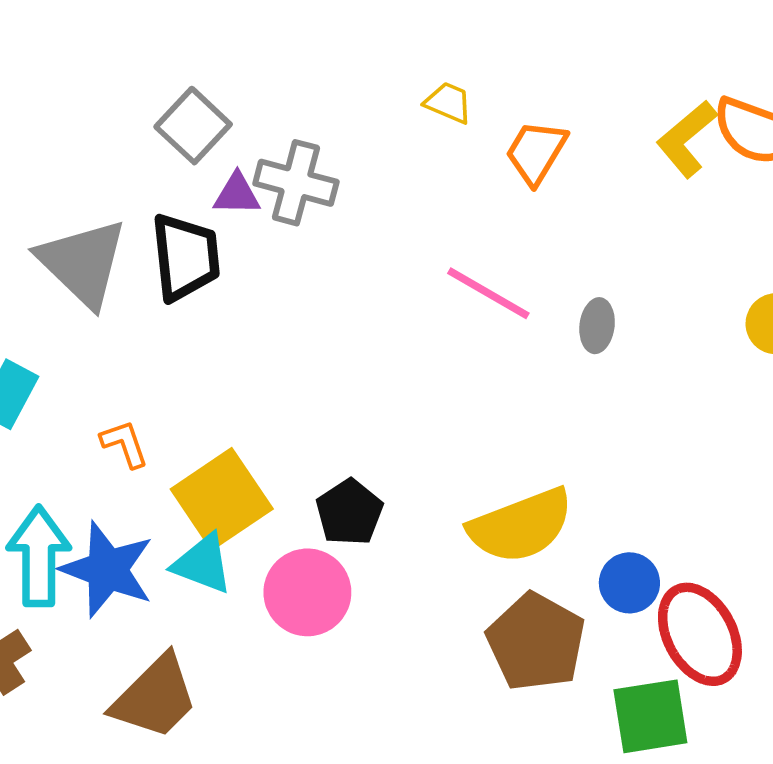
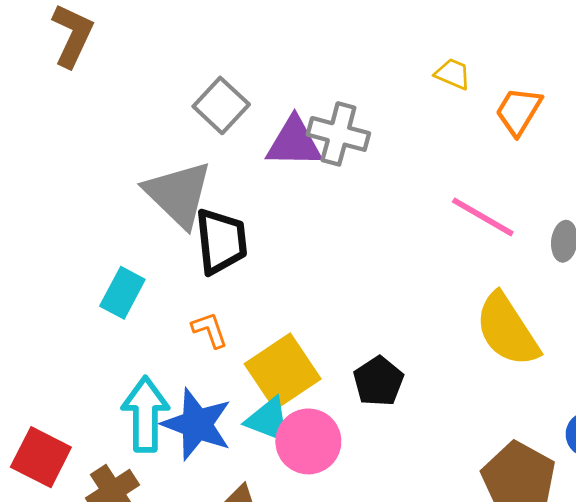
gray square: (193, 126) -> (221, 105), moved
purple triangle: (237, 194) -> (294, 143), size x1.6
black trapezoid: (185, 257) -> (221, 241), moved
yellow semicircle: (521, 526) -> (507, 330), moved, turned 78
pink circle: (307, 592) -> (308, 441), moved

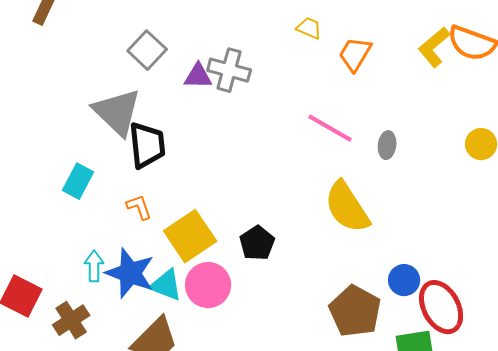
purple triangle: (294, 143) -> (198, 76), size x0.7
cyan arrow: (145, 414) -> (94, 266), size x0.6
cyan triangle: (268, 420) -> (166, 285), moved

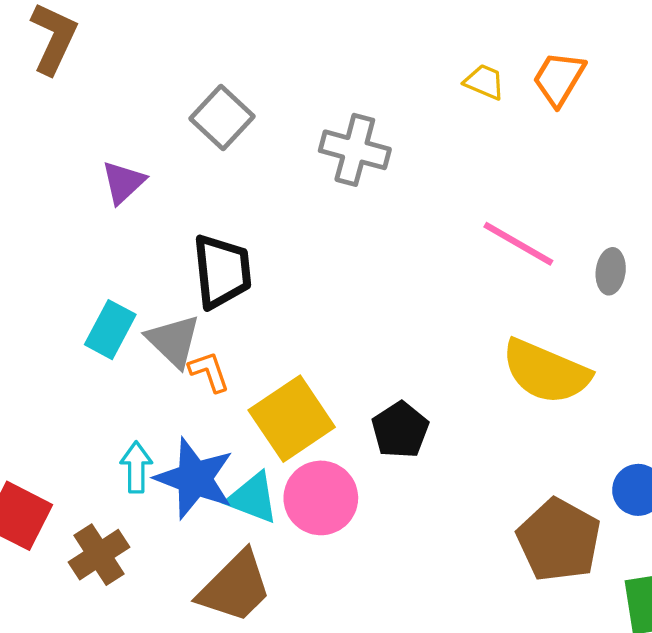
orange trapezoid: (355, 54) -> (559, 79), moved
purple triangle: (198, 76) -> (123, 182), moved, turned -44
gray triangle: (117, 112) -> (173, 341), moved, size x0.7
yellow semicircle: (347, 207) -> (546, 372), turned -34

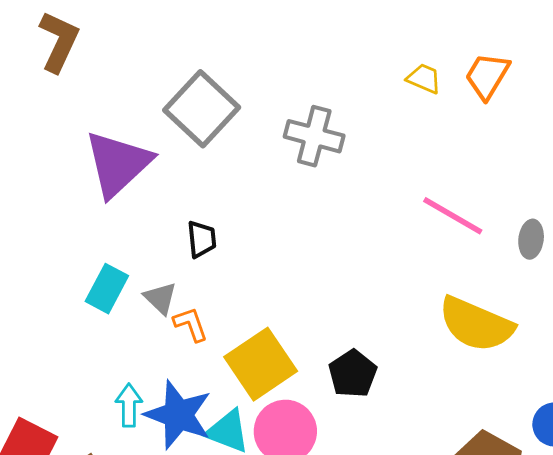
gray square: (222, 117) -> (202, 109), size x1.4
purple triangle: (123, 182) -> (118, 164), size x1.8
black trapezoid: (222, 271) -> (202, 239), size x0.6
gray triangle: (173, 341) -> (160, 298), size x0.7

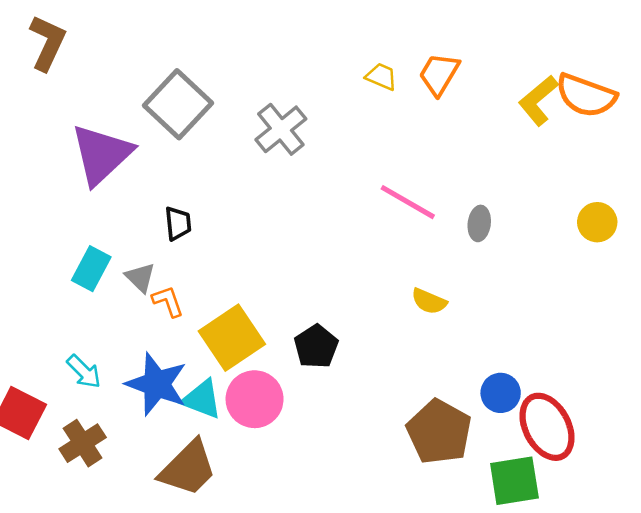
gray cross: (314, 136) -> (281, 129), turned 36
yellow semicircle: (476, 324) -> (429, 301), size x0.5
cyan arrow: (129, 405) -> (84, 372), moved, turned 135

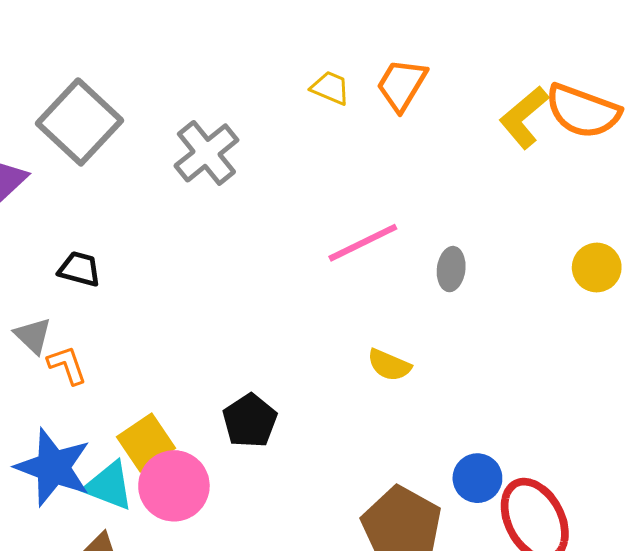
pink line: (408, 202) -> (363, 243), turned -56
black trapezoid: (178, 223) -> (79, 269), turned -69
yellow square: (232, 338) -> (146, 442), moved, size x0.7

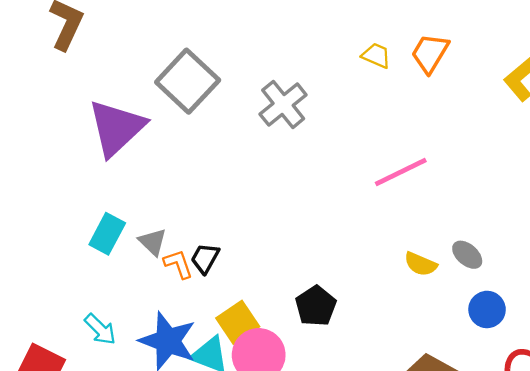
black trapezoid: (79, 269) -> (205, 258), moved, turned -76
gray ellipse: (451, 269) -> (467, 255), moved, turned -56
blue circle: (477, 478) -> (487, 309), moved

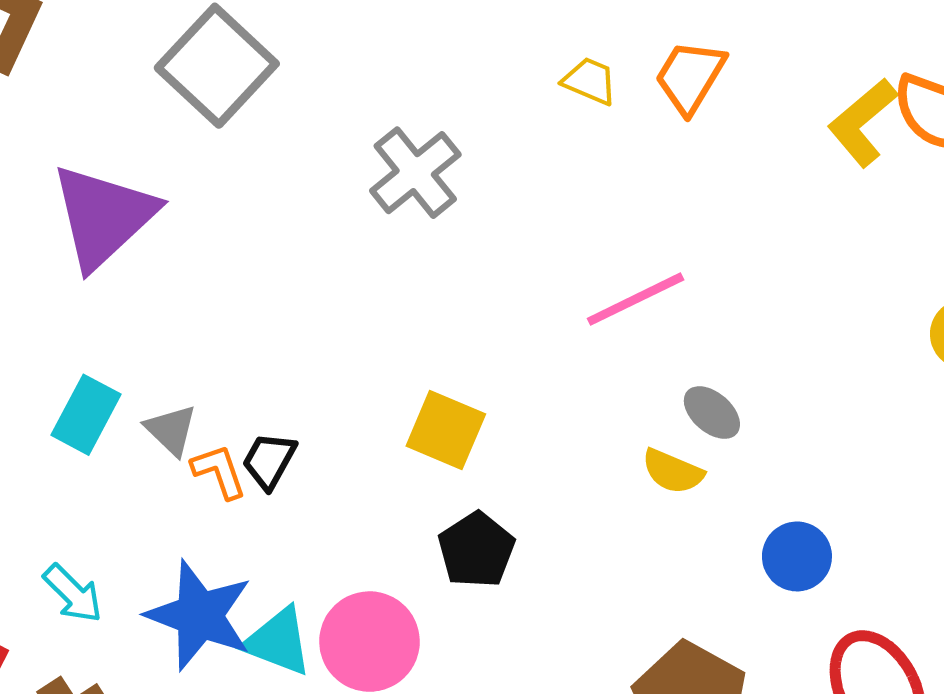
gray square: (188, 81) -> (217, 66), moved
gray ellipse: (467, 255) -> (712, 413), moved
yellow square: (238, 322) -> (446, 430), moved, turned -33

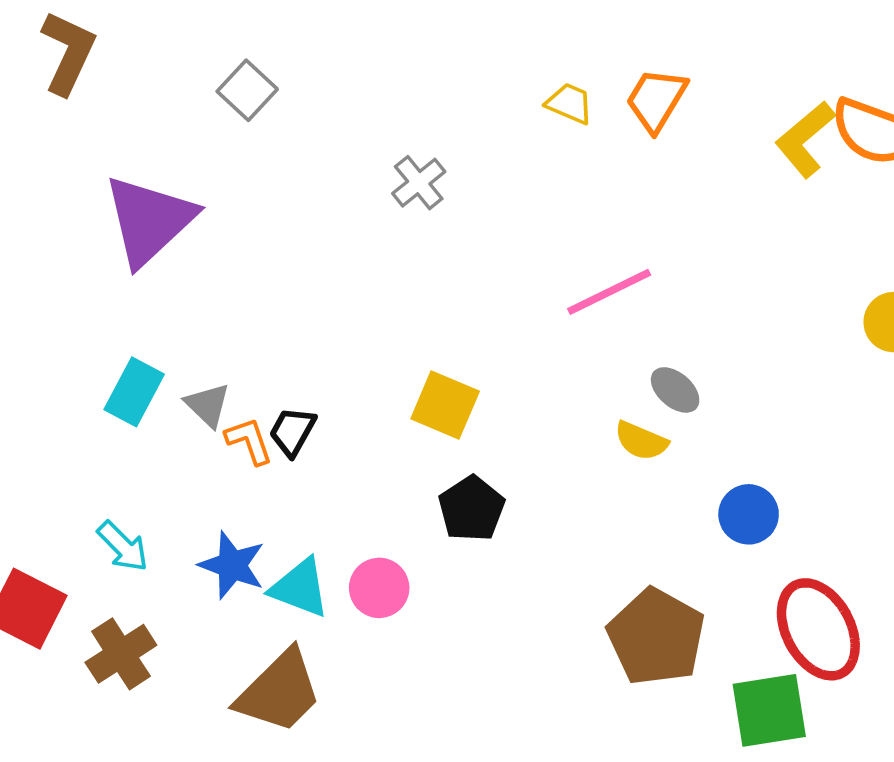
gray square: (217, 66) -> (247, 90), size x0.6
gray cross: (415, 173) -> (419, 183), size x0.7
blue star: (199, 615) -> (232, 565), size x0.7
pink circle: (369, 642) -> (379, 588), size x0.7

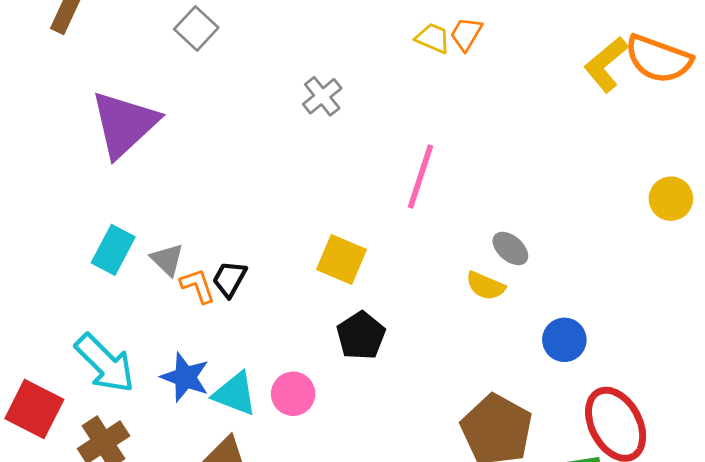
orange trapezoid: (656, 100) -> (466, 34), moved, size x0.7
pink line: (609, 292) -> (420, 177), moved, turned -46
cyan arrow: (123, 546) -> (105, 363), size x1.6

